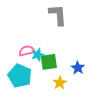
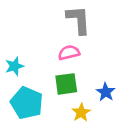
pink semicircle: (27, 51) -> (69, 53), moved
cyan star: (38, 55) -> (14, 66), moved

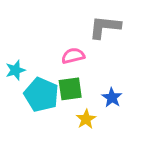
gray L-shape: (78, 20) -> (105, 27), moved, turned -80
cyan pentagon: (27, 103) -> (41, 95), moved

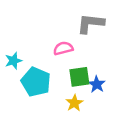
green square: (70, 89) -> (79, 77), moved

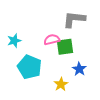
cyan star: (13, 61) -> (14, 41), moved
green square: (79, 77) -> (65, 47), moved

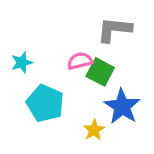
green square: (65, 47) -> (100, 72), turned 36
blue star: (79, 69) -> (122, 106), size x1.6

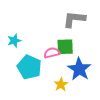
pink semicircle: (80, 61) -> (52, 53), moved
green square: (100, 72) -> (65, 47), turned -30

